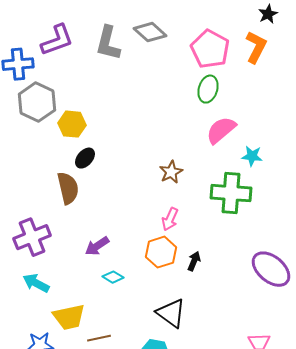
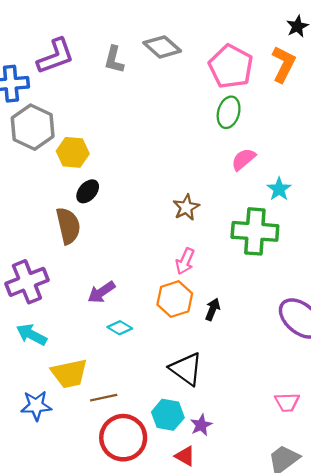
gray L-shape: (108, 43) -> (114, 60), size x0.7
pink semicircle: (221, 130) -> (243, 159), size x0.7
cyan star: (252, 156) -> (279, 189), turned 30

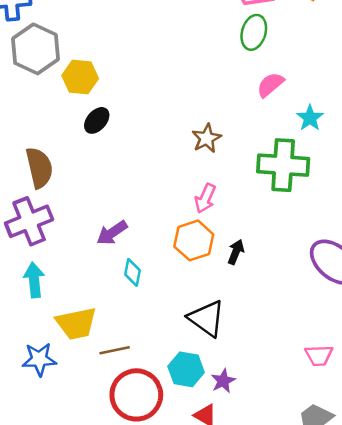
brown semicircle: (68, 226) -> (39, 168), moved
cyan diamond: (120, 328) -> (132, 272), turned 70
cyan arrow: (32, 335) -> (34, 280), turned 56

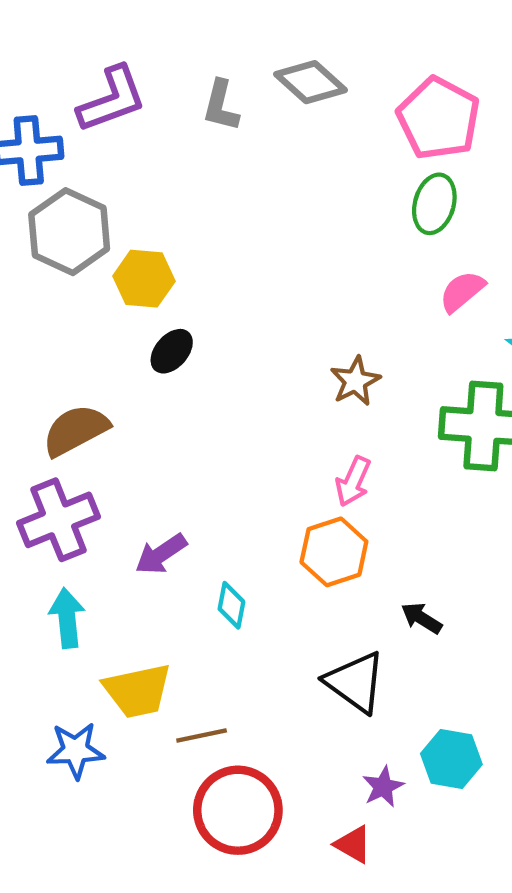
brown semicircle: (39, 168) -> (76, 430), turned -105
purple arrow: (112, 233) -> (161, 554), moved
black arrow: (236, 252) -> (421, 618), moved, turned -80
cyan hexagon: (186, 369) -> (451, 759), moved

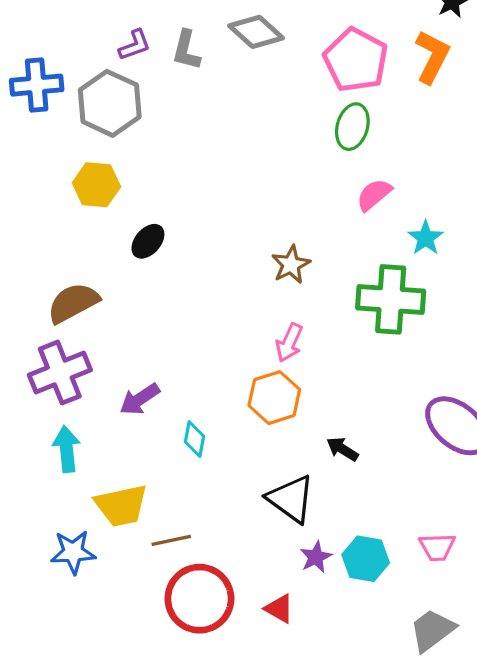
purple L-shape: (112, 99) -> (135, 45), moved, size x0.6
gray hexagon: (69, 232) -> (110, 103), moved
yellow hexagon: (144, 279) -> (96, 185), moved
purple star: (383, 787) -> (316, 557), moved
red triangle: (353, 844) -> (279, 609), moved

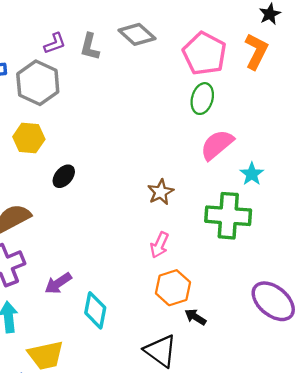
pink semicircle: (374, 195) -> (217, 145), size x1.4
orange hexagon: (274, 398) -> (173, 288), moved
cyan diamond: (194, 439) -> (95, 310), size x1.5

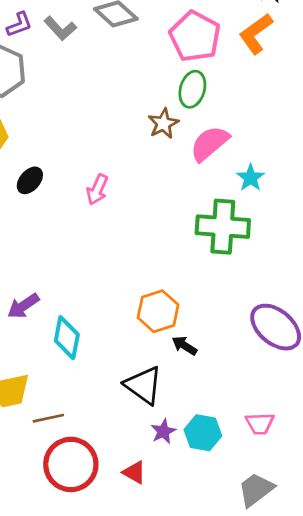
gray L-shape: (90, 47) -> (60, 28), turned -56
orange L-shape: (256, 51) -> (256, 34), turned -153
brown star: (161, 192) -> (163, 124), moved
pink arrow: (159, 245) -> (97, 190), moved

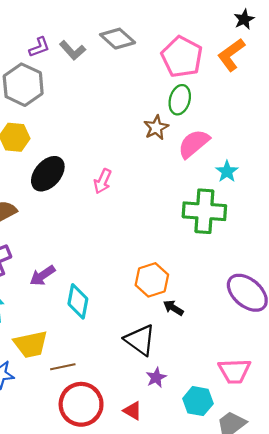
black ellipse: (30, 180) -> (48, 174), size x1.6
pink trapezoid: (260, 424) -> (234, 371), size x1.4
cyan hexagon: (203, 433) -> (198, 401), moved

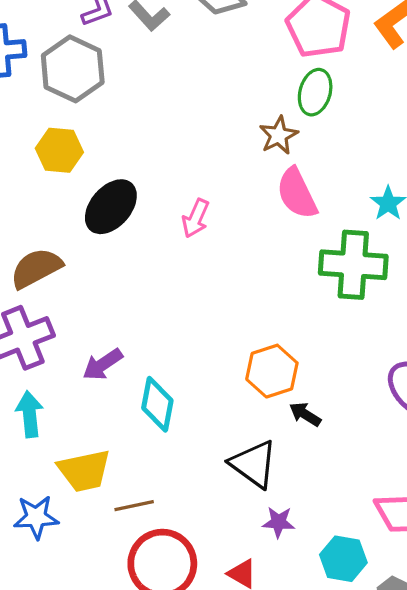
pink semicircle: (194, 144) -> (297, 193), moved, turned -76
purple star: (156, 377) -> (279, 522), turned 30

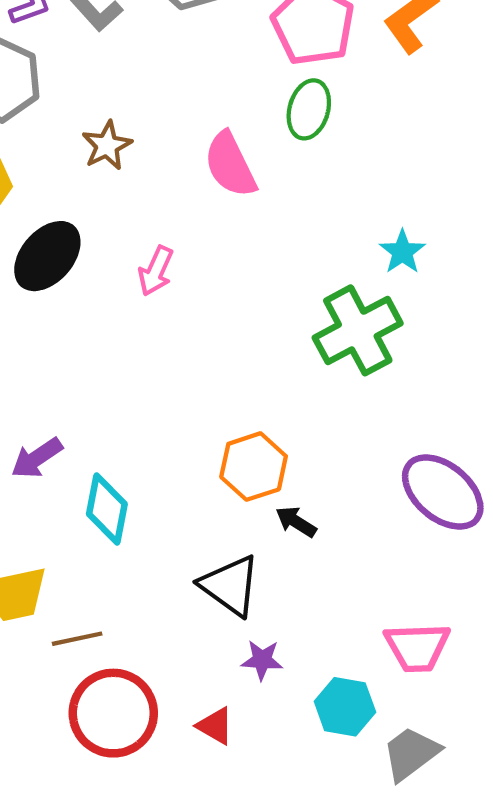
brown star: (279, 135) -> (107, 146), moved
pink semicircle: (297, 193) -> (230, 165), moved
green cross: (353, 265) -> (358, 330), turned -32

